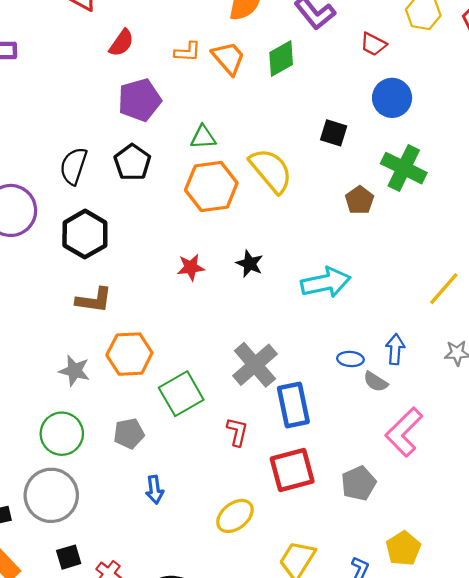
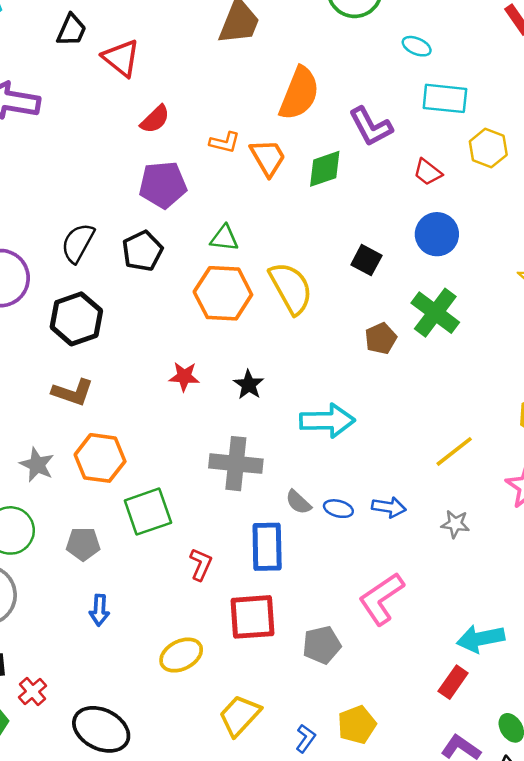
blue arrow: (395, 349) -> (389, 507), turned 84
gray cross: (255, 365) -> (236, 464), moved, turned 36
gray semicircle: (376, 382) -> (298, 502), moved

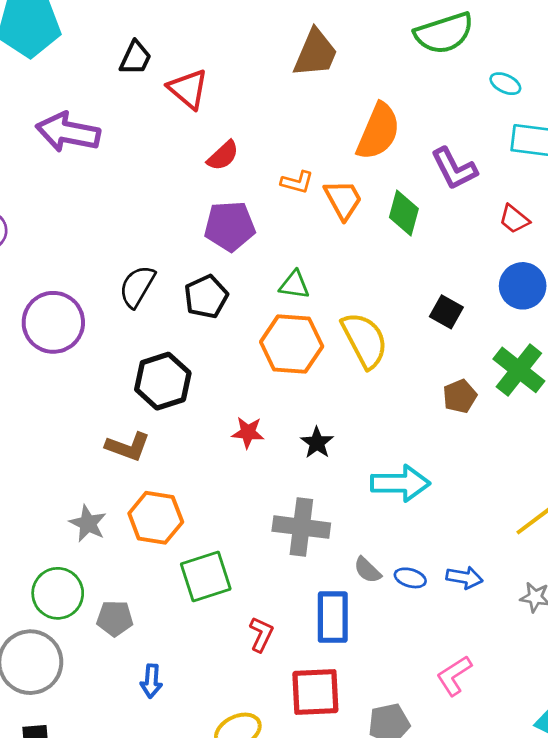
green diamond: (325, 169) -> (404, 213), turned -57
black hexagon: (76, 319) -> (163, 381), moved
gray pentagon: (83, 544) -> (115, 618), moved
pink L-shape: (381, 599) -> (454, 676), size x0.7

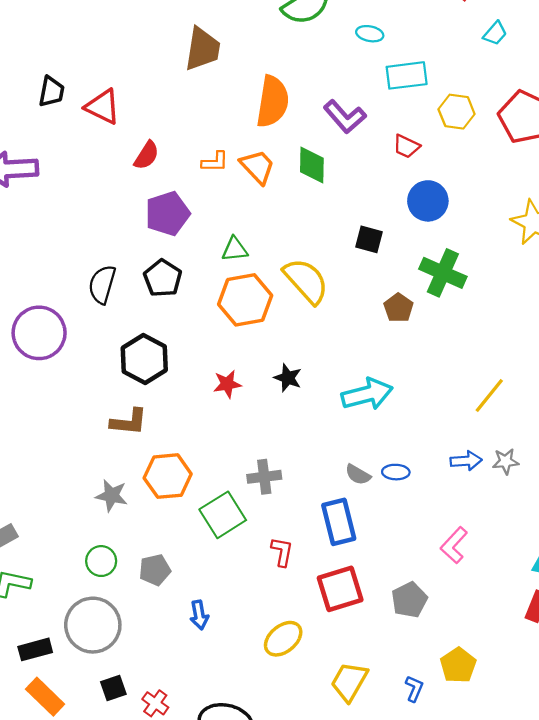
gray cross: (301, 527) -> (264, 477), moved, size x0.7
blue arrow: (464, 578) -> (466, 461), moved
green circle: (58, 593) -> (101, 561), size x0.7

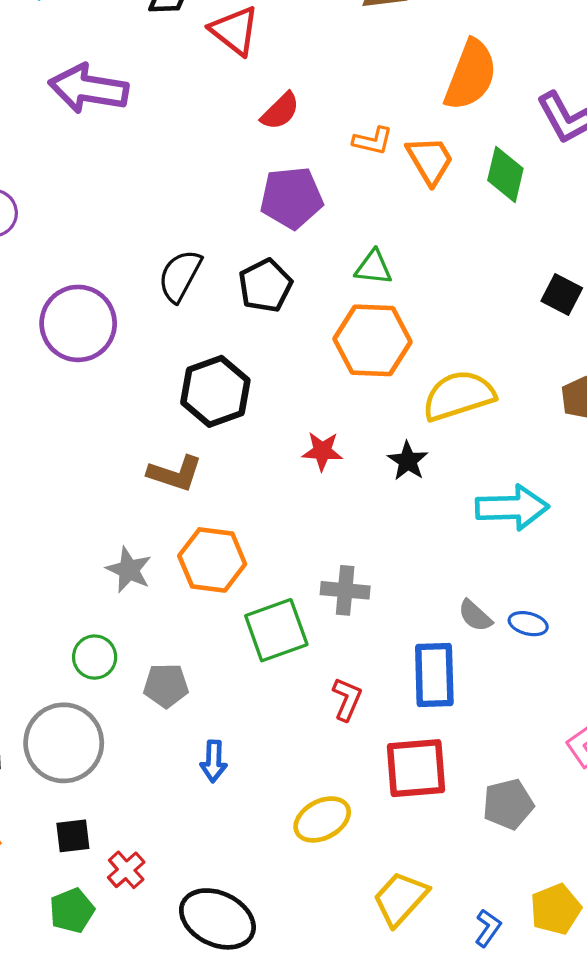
yellow semicircle: (306, 281) -> (459, 396), moved, turned -78

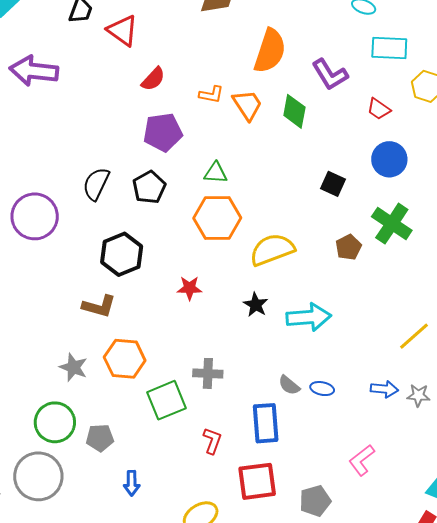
black star: (408, 461) -> (256, 305), moved
green circle: (95, 657) -> (55, 422), size x1.5

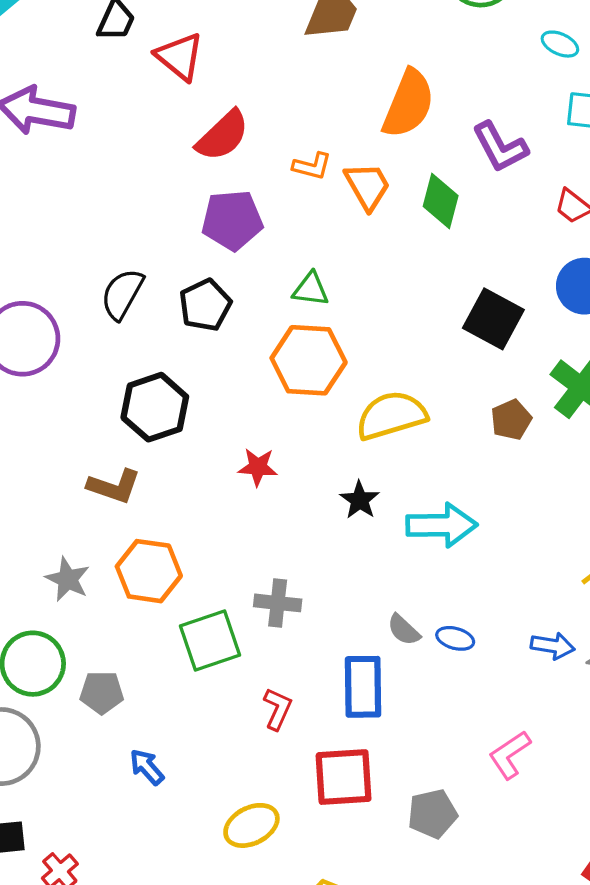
red semicircle: (153, 79) -> (223, 136), size x1.4
black square: (333, 184) -> (493, 319), size x1.5
blue arrow: (132, 483) -> (147, 767), turned 135

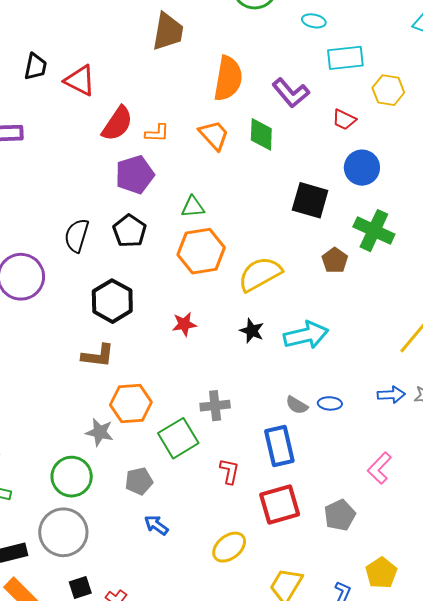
orange L-shape: (312, 166) -> (157, 133), moved
gray star: (68, 579) -> (100, 432), moved
gray pentagon: (102, 692) -> (139, 481), moved

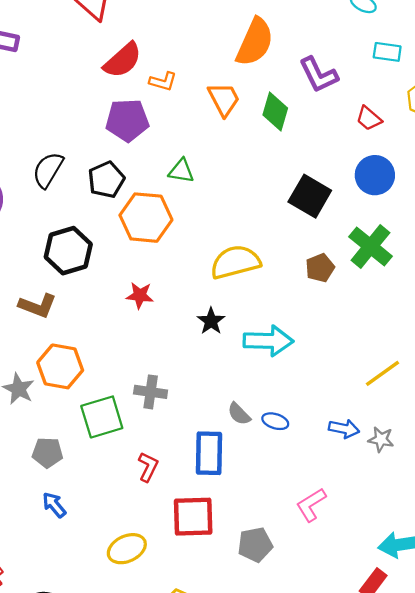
cyan rectangle: (345, 58) -> (387, 52), size x0.7
orange hexagon: (201, 251) -> (146, 218), moved

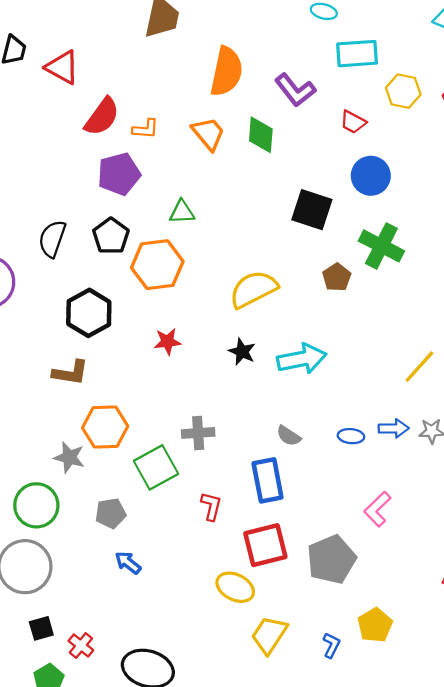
cyan rectangle: (387, 52) -> (357, 54), size x1.5
blue ellipse: (275, 421) -> (351, 436), moved
gray pentagon: (255, 545) -> (331, 559), size x1.4
yellow ellipse: (127, 549) -> (235, 587), moved, turned 63

